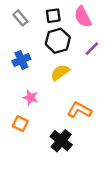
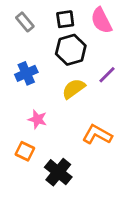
purple line: (92, 49) -> (107, 75), moved
black cross: (61, 141) -> (58, 172), moved

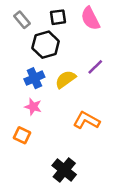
black hexagon: (71, 50) -> (46, 45), moved
blue cross: (26, 73) -> (34, 78), moved
black cross: (58, 172) -> (64, 170), moved

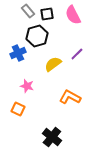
gray rectangle: (22, 20) -> (28, 11), moved
blue cross: (34, 78) -> (18, 53), moved

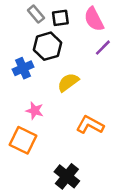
purple line: (77, 54) -> (103, 48), moved
orange square: (18, 109) -> (23, 140), size x1.5

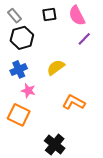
gray rectangle: (36, 14) -> (15, 16), moved
black hexagon: (48, 46) -> (22, 38), moved
blue cross: (23, 68) -> (19, 69), moved

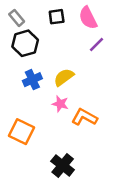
blue cross: (19, 69) -> (32, 80), moved
pink star: (28, 91) -> (60, 104), moved

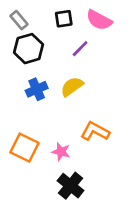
pink semicircle: (88, 18) -> (99, 20), turned -35
purple line: (96, 45) -> (80, 49), moved
pink star: (60, 104) -> (61, 152), moved

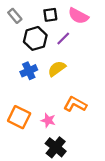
black hexagon: (28, 49) -> (35, 38), moved

